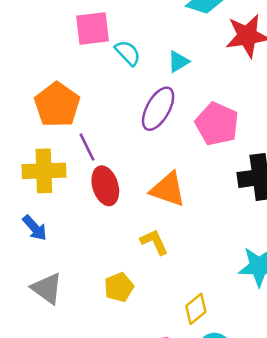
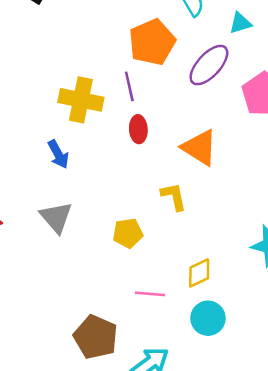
orange pentagon: (57, 105) -> (152, 42), moved
red ellipse: (105, 186) -> (138, 129), size x0.7

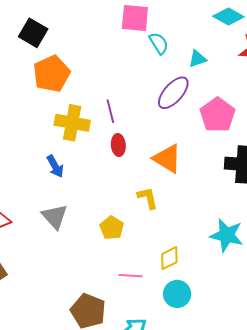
orange pentagon: (152, 42) -> (52, 74), moved
yellow pentagon: (128, 233) -> (112, 228), turned -30

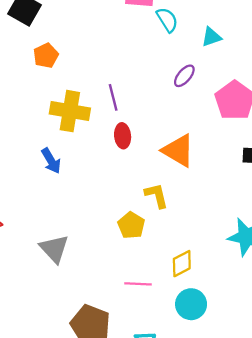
orange pentagon: (52, 74) -> (46, 56), size x0.6
purple ellipse: (173, 93) -> (184, 76), size x0.6
gray triangle: (55, 217) -> (54, 249), moved
yellow pentagon: (112, 228) -> (131, 225), moved

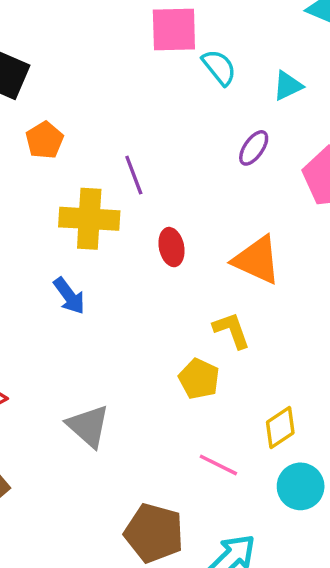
purple line: (113, 97) -> (134, 175), moved
pink line: (138, 284) -> (218, 465), turned 30

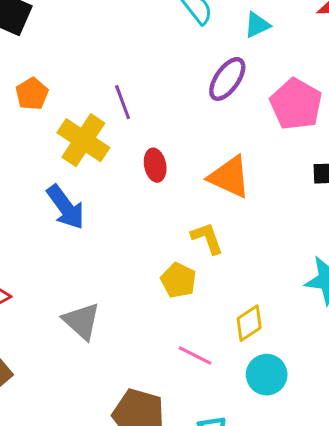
orange pentagon: (44, 140) -> (32, 94), moved
purple ellipse: (254, 148) -> (227, 79), size x1.4
yellow cross: (89, 219) -> (83, 140), turned 30
blue arrow: (69, 296) -> (66, 207), size x1.4

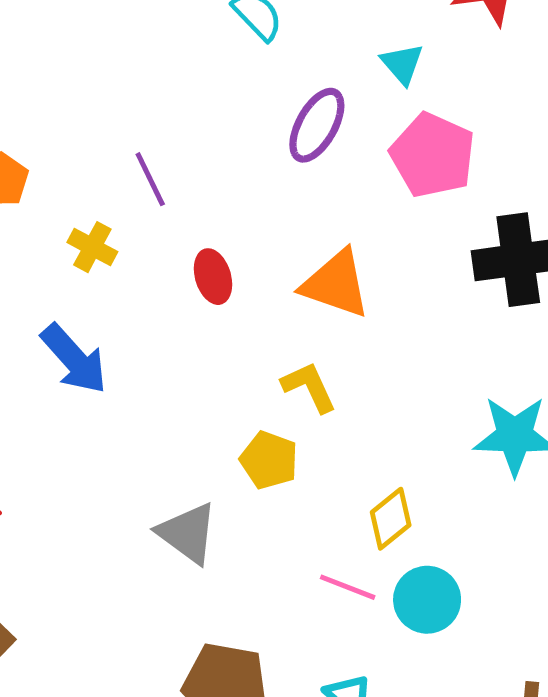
cyan triangle: (257, 25) -> (402, 64), moved, turned -40
yellow cross: (83, 140) -> (92, 247), size x0.6
gray triangle: (82, 321) -> (188, 533), moved
pink line: (195, 355) -> (348, 587), moved

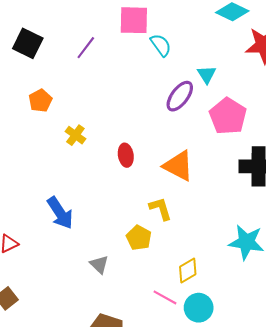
cyan triangle: (402, 64) -> (207, 75), moved
purple line: (150, 179) -> (86, 48), moved, turned 55
blue arrow: (74, 359) -> (60, 213), moved
gray triangle: (188, 533) -> (99, 264), size x0.7

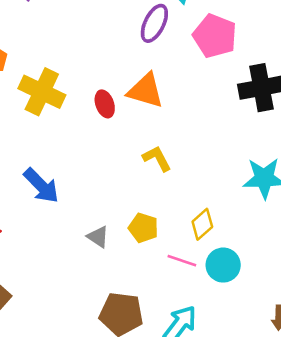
yellow cross: (75, 135) -> (42, 92), size x1.8
orange triangle: (178, 166) -> (146, 91), moved
yellow pentagon: (139, 238) -> (143, 228), moved

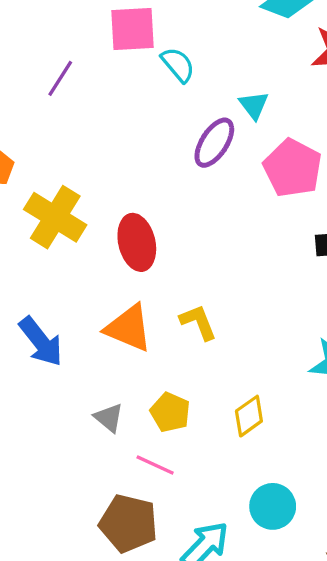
orange triangle: (146, 91) -> (129, 328), moved
red ellipse: (105, 104) -> (137, 242), size x1.5
pink line: (182, 261) -> (155, 465), moved
cyan circle: (223, 265) -> (273, 506), moved

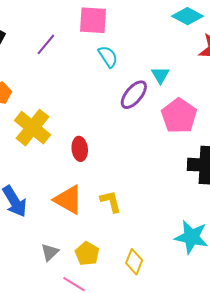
cyan semicircle: (178, 65) -> (108, 57), moved
red ellipse: (137, 242) -> (80, 149), size x0.7
yellow diamond: (249, 416) -> (134, 262), turned -40
gray triangle: (109, 418) -> (50, 252), turned 30

